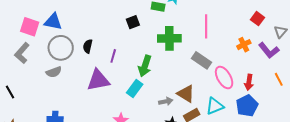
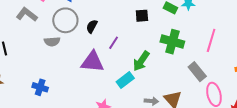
gray L-shape: (22, 53) -> (27, 14), turned 70

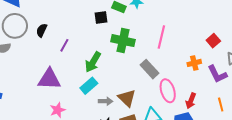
black square: (142, 16) -> (101, 18), moved
purple triangle: (92, 62) -> (49, 79), moved
cyan rectangle: (125, 80) -> (89, 86), moved

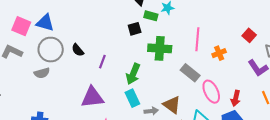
black semicircle: (42, 30) -> (78, 50), turned -56
orange cross: (194, 63) -> (219, 53), moved
cyan rectangle: (89, 86) -> (132, 98), turned -66

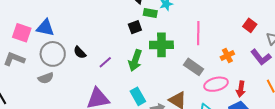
orange cross: (219, 53) -> (227, 55), moved
purple line: (102, 62) -> (105, 62), turned 32
green arrow: (133, 74) -> (135, 60), moved
pink ellipse: (211, 92) -> (216, 84), turned -75

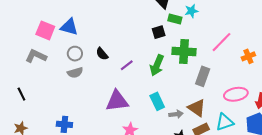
pink line: (198, 33) -> (221, 42), turned 40
gray circle: (53, 54) -> (75, 54), size x0.6
orange cross: (227, 55) -> (248, 56), moved
gray rectangle: (194, 67) -> (203, 76), moved, turned 72
gray semicircle: (46, 78) -> (75, 73), moved

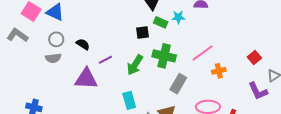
black semicircle: (102, 54) -> (83, 44), turned 152
orange cross: (248, 56) -> (219, 71), moved
purple triangle: (117, 101) -> (86, 79), moved

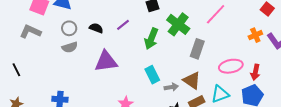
green cross: (164, 56) -> (178, 24), turned 35
purple line: (105, 60) -> (123, 25), moved
orange cross: (219, 71) -> (255, 35), moved

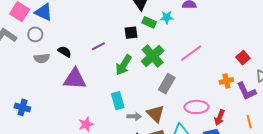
gray circle: (69, 28) -> (35, 34), moved
black semicircle: (96, 28) -> (65, 52), moved

